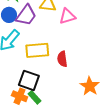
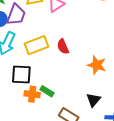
black square: (29, 80) -> (21, 75), moved

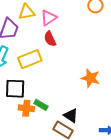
red semicircle: (63, 47) -> (50, 39), moved
black triangle: (94, 100) -> (71, 116), moved, turned -35

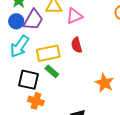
red semicircle: (50, 39) -> (77, 45), moved
green rectangle: (41, 105) -> (52, 71), moved

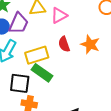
green rectangle: (52, 71) -> (42, 73), size x1.5
orange star: (104, 83) -> (90, 44), moved

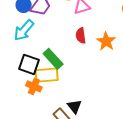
yellow rectangle: (37, 55) -> (47, 75), moved

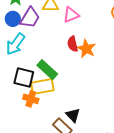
orange star: (106, 41) -> (86, 49), moved

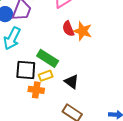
yellow rectangle: (42, 86) -> (46, 76), size x0.6
black triangle: (73, 115) -> (72, 82), moved

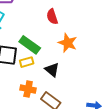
orange star: (83, 31) -> (68, 43), moved
orange cross: (36, 90) -> (28, 89), moved

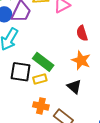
red semicircle: (52, 17) -> (82, 33), moved
black triangle: (52, 70) -> (74, 87), moved

